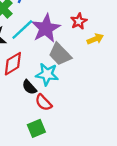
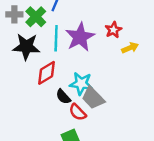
cyan line: (22, 30) -> (56, 38), turned -45
gray trapezoid: (60, 54) -> (93, 98), moved

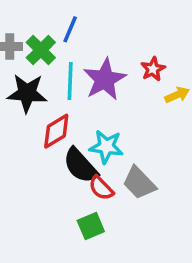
black semicircle: (63, 97) -> (80, 166), size x1.6
gray trapezoid: (93, 98) -> (139, 183), moved

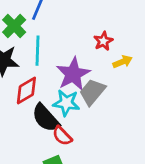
purple star: (105, 79) -> (73, 74), moved
gray trapezoid: (139, 183) -> (92, 92), moved, turned 84

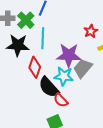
purple star: (73, 74) -> (69, 55), turned 30
red diamond: (26, 90) -> (35, 67), turned -40

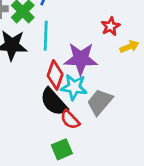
red diamond: (35, 67) -> (55, 75), moved
gray trapezoid: (83, 68) -> (100, 102), moved

